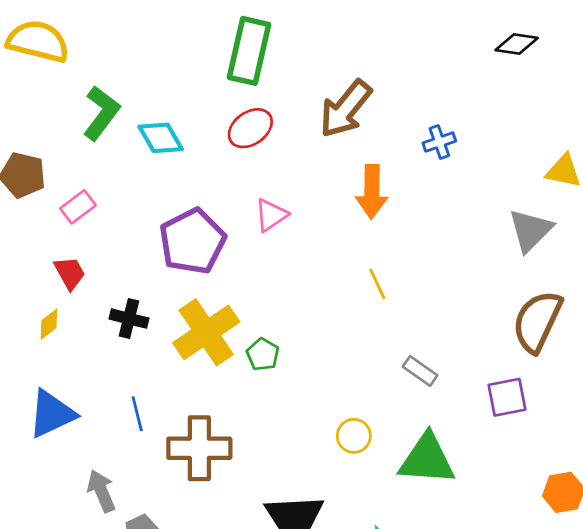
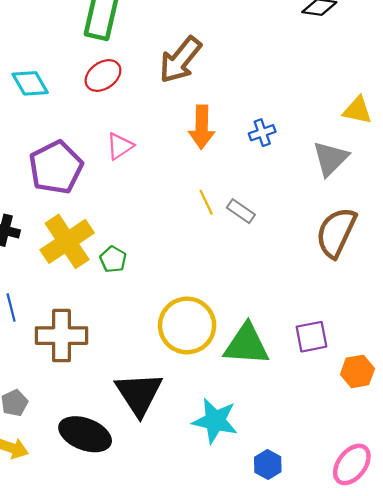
blue cross: (439, 142) -> (262, 133), moved
gray rectangle: (420, 371) -> (241, 211), moved
purple square: (507, 397) -> (311, 337), moved
yellow circle: (354, 436) -> (187, 325), size x2.0

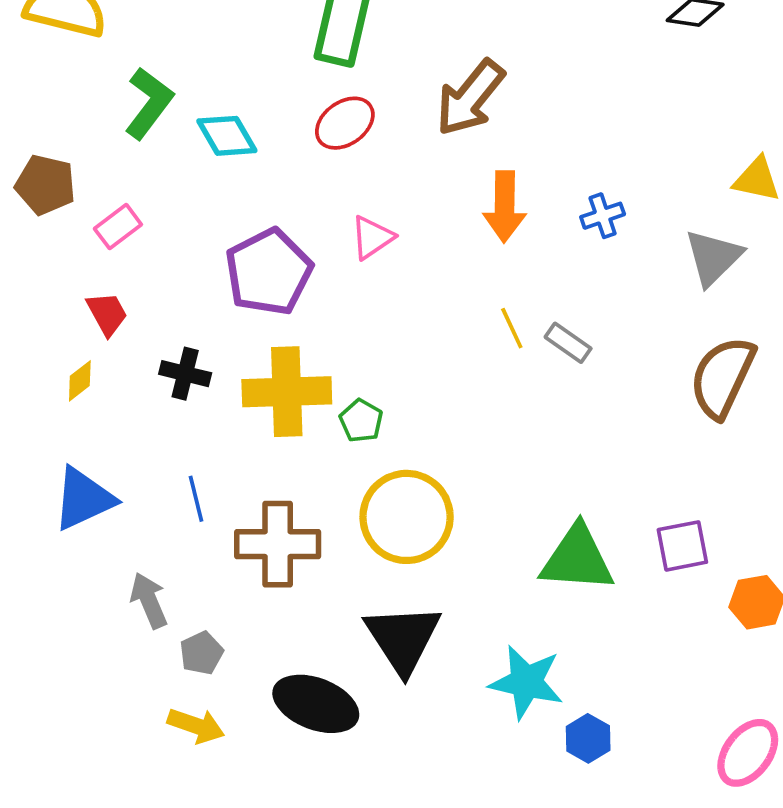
yellow cross: (67, 241) -> (287, 392), turned 32
yellow circle: (187, 325) -> (407, 517), moved
blue hexagon: (268, 464) -> (588, 738), moved

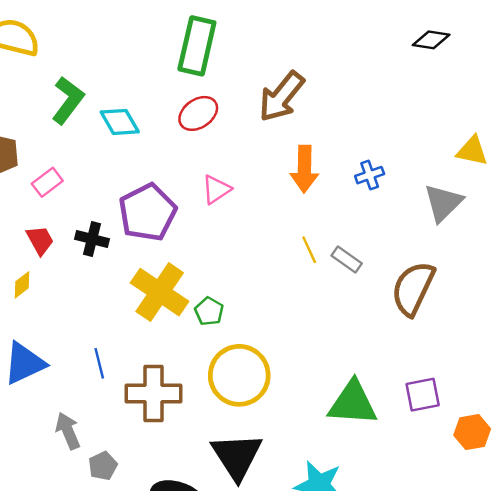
black cross: (185, 374) -> (92, 239), moved
brown semicircle: (722, 377) -> (413, 288), moved
yellow cross: (287, 392) -> (160, 292), turned 36

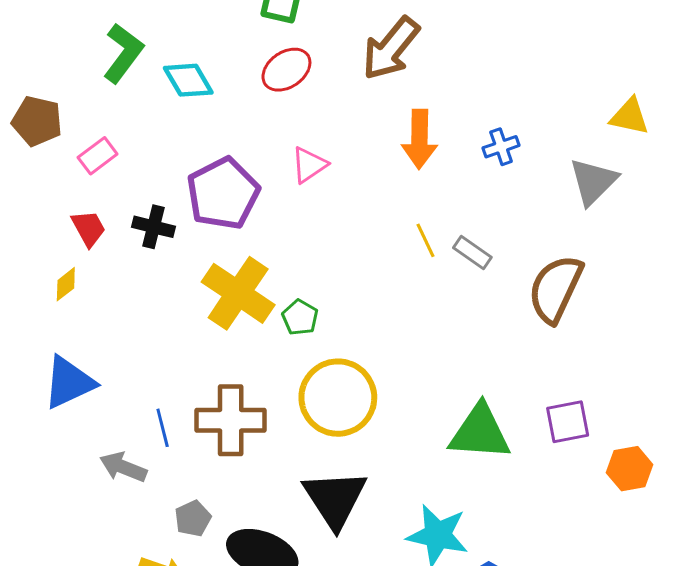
blue line: (99, 363) -> (163, 428), moved
gray arrow: (68, 431) -> (123, 467), turned -45
gray pentagon: (103, 466) -> (193, 518), moved

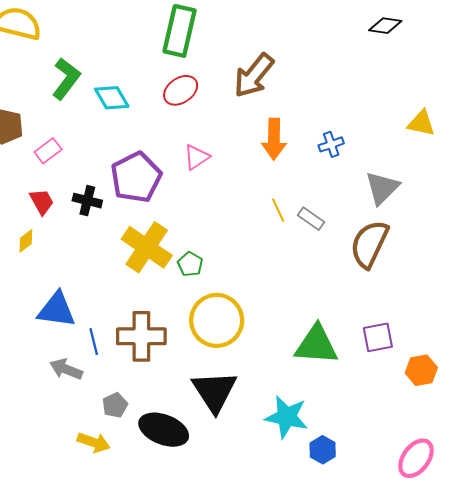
gray triangle: (593, 181) -> (382, 188), moved
blue triangle: (69, 382) -> (57, 310), moved, turned 33

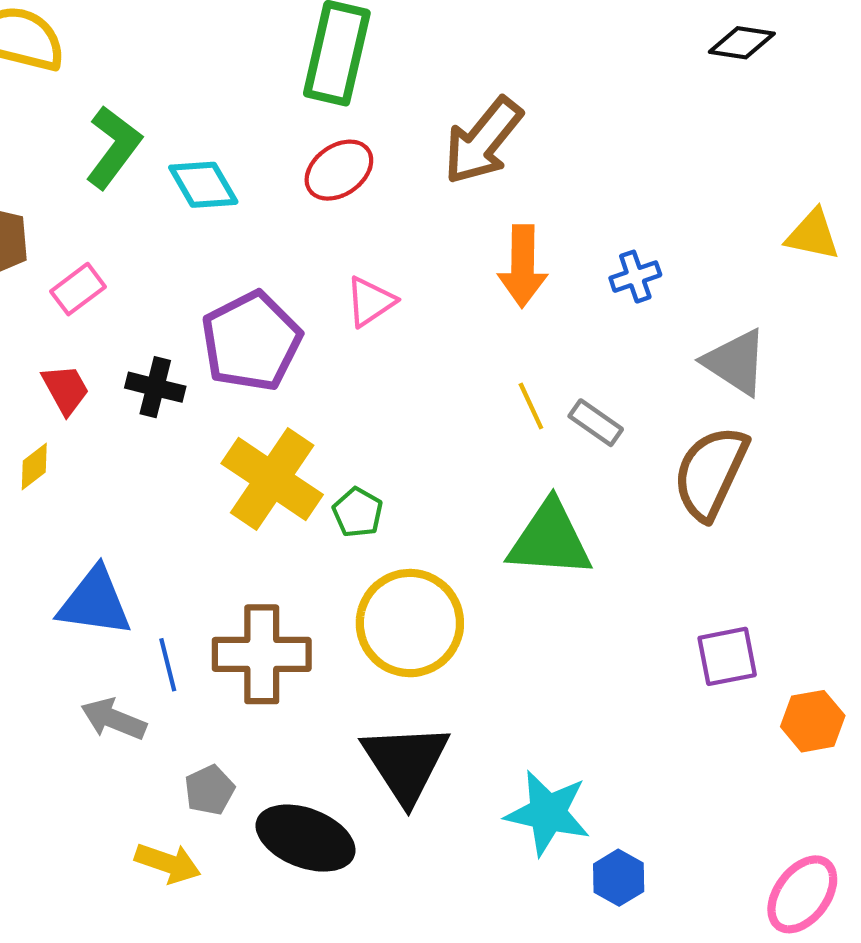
gray triangle: (382, 188) -> (736, 362), turned -42
green triangle: (316, 345) -> (550, 540), moved

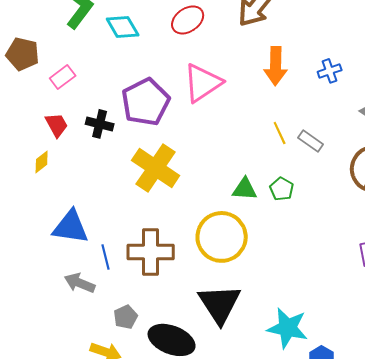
pink triangle: (370, 302) -> (203, 83), size x1.6
green pentagon: (358, 512) -> (282, 189), moved
green triangle: (550, 540) -> (245, 189), moved, size x0.6

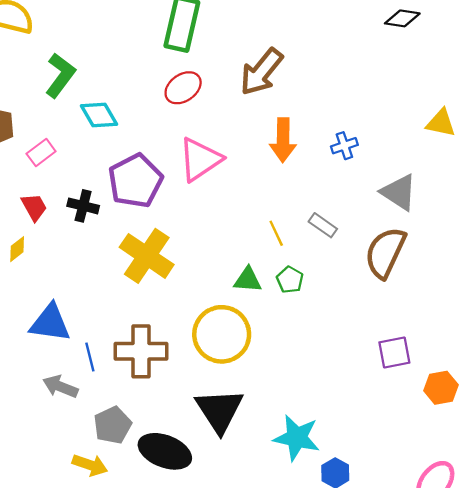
cyan diamond: (123, 27) -> (99, 115), moved
yellow line: (280, 133) -> (276, 233), moved
gray pentagon: (126, 317) -> (113, 425), size x1.4

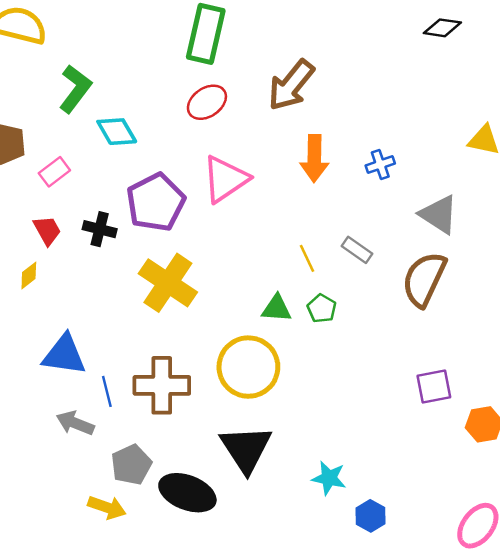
cyan star: (297, 438) -> (329, 478), size x0.7

